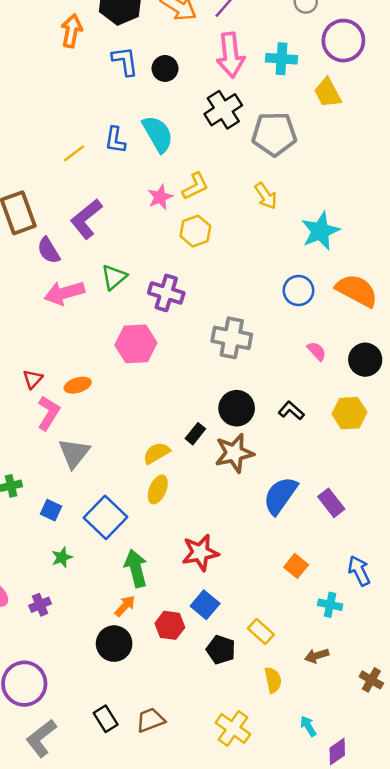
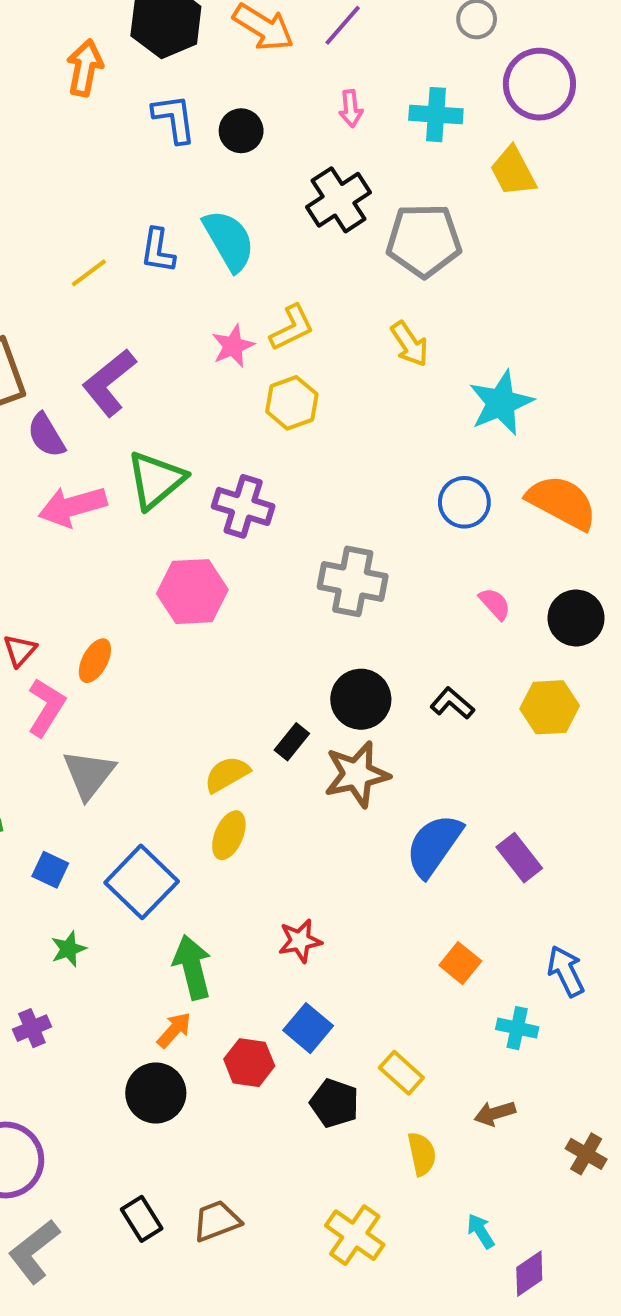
pink arrow: (231, 55) -> (351, 108), size x0.5
green triangle: (114, 277) -> (156, 480), size x1.4
orange ellipse: (78, 385) -> (95, 661), turned -45
red star: (200, 553) -> (300, 941), size x0.7

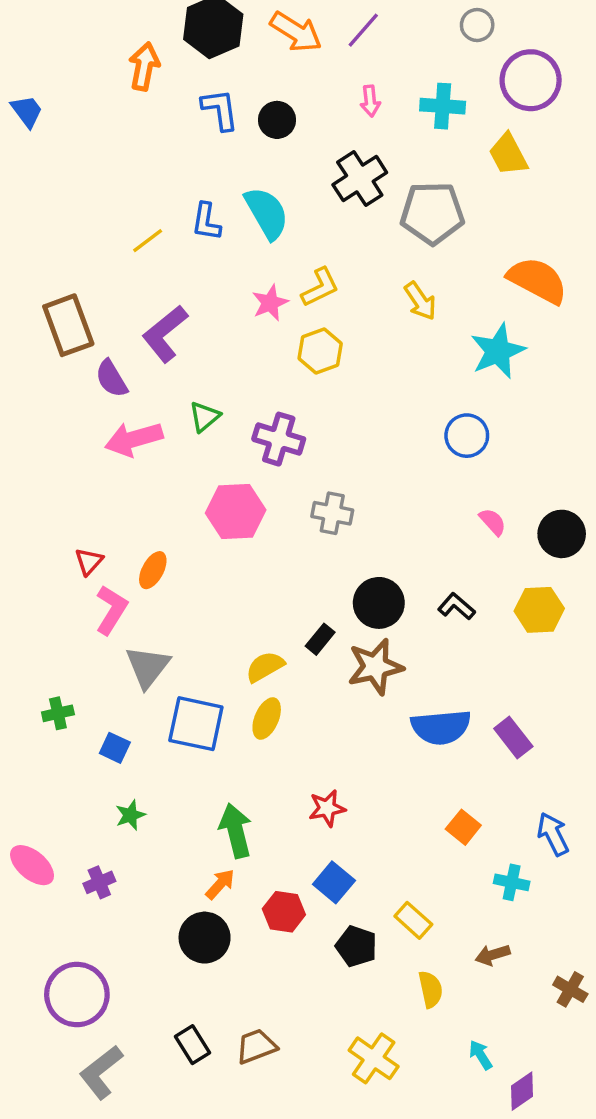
green triangle: (156, 480) -> (205, 417), size x0.6
orange semicircle: (562, 502) -> (537, 280), moved
gray cross: (353, 581) -> (332, 513), moved, size x0.7
blue semicircle: (434, 845) -> (441, 727), turned -130
blue square: (142, 882) -> (196, 724), moved, turned -32

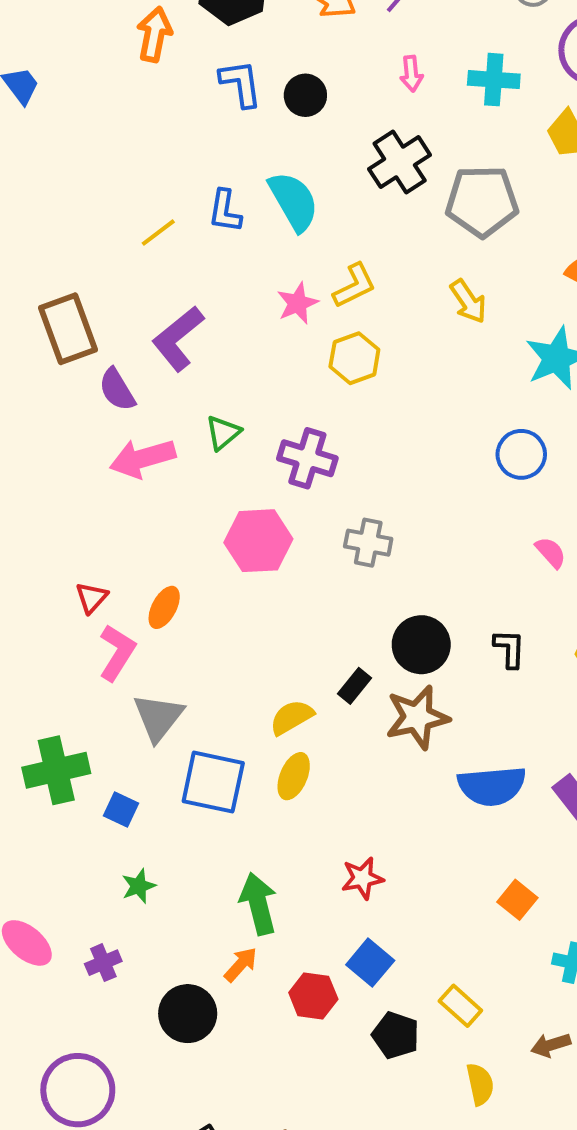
black L-shape: (456, 606) -> (509, 649), turned 51
green cross: (58, 713) -> (56, 770), size x1.8
black circle: (205, 938) -> (188, 1014), moved

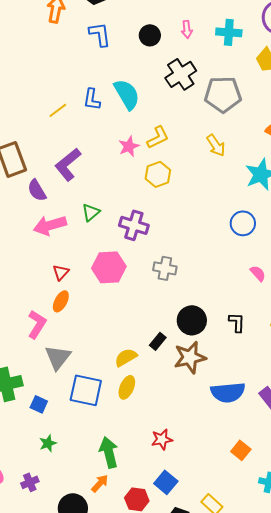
black circle: (305, 95) -> (150, 35), moved
red triangle: (92, 598) -> (61, 272), moved

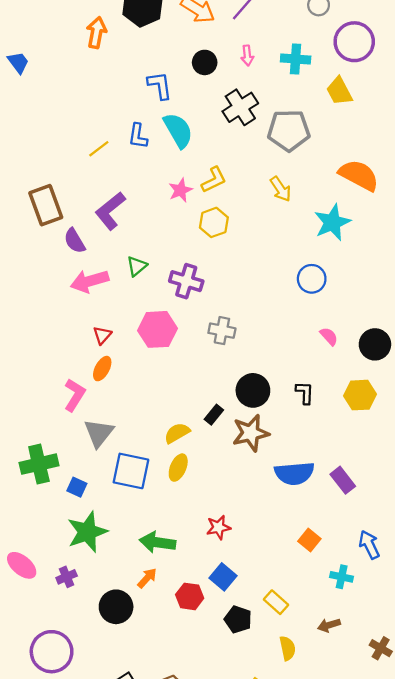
blue L-shape: (100, 34) -> (160, 85), moved
green star: (48, 443) -> (87, 532), size x2.0
green arrow: (109, 452) -> (157, 542), turned -68

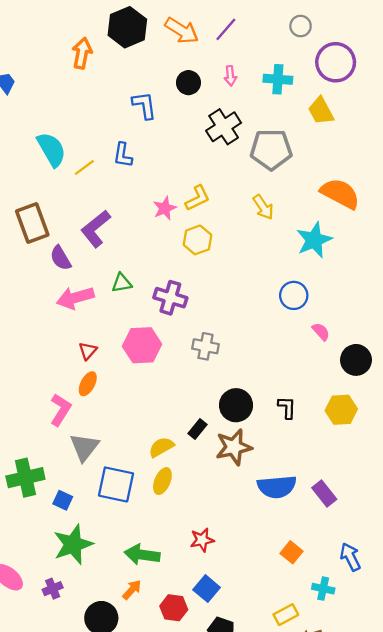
cyan semicircle: (178, 130) -> (52, 149), moved
green triangle: (137, 266) -> (122, 283), turned 30
pink semicircle: (329, 336) -> (321, 332), moved
yellow rectangle: (276, 602) -> (286, 615), moved, turned -70

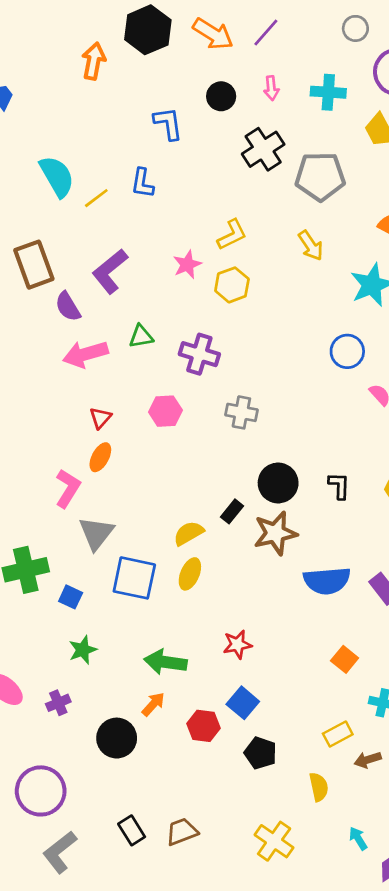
pink star: (165, 208) -> (187, 265), moved
pink hexagon: (142, 345) -> (165, 411), size x0.7
green star: (73, 544) -> (83, 650), size x0.6

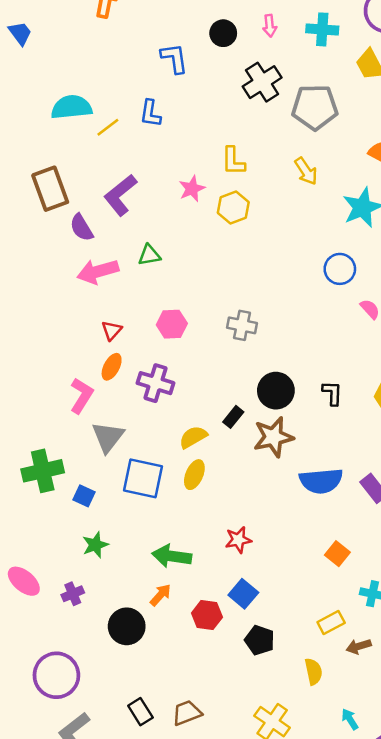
cyan semicircle: (57, 176) -> (71, 107), turned -66
yellow L-shape: (232, 235) -> (233, 161), turned 116
purple cross: (199, 354) -> (156, 383), moved

